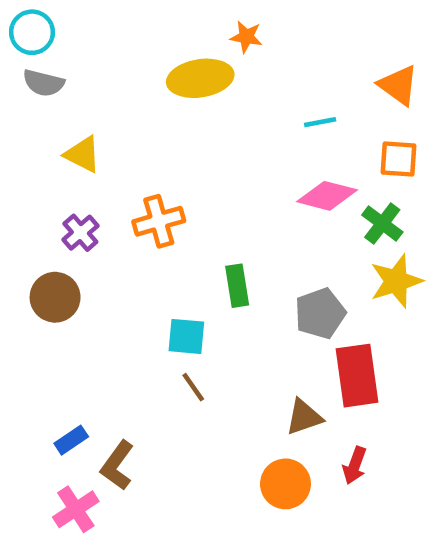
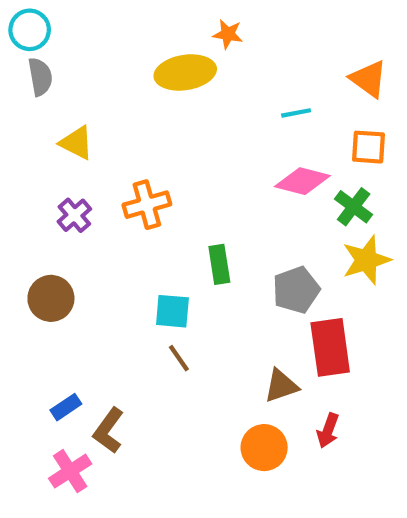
gray semicircle: (44, 83) -> (40, 77), turned -114
brown circle: (55, 297) -> (51, 298), moved

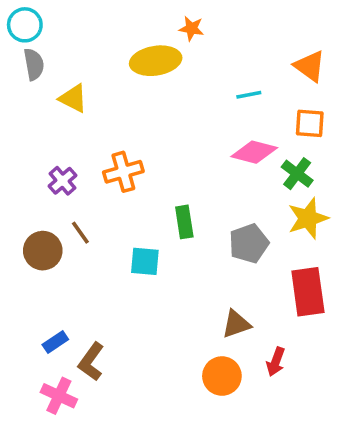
yellow triangle: (77, 143) -> (73, 98), moved
red rectangle: (330, 347) -> (308, 292), moved
brown line: (179, 358) -> (80, 233), moved
pink cross: (70, 471) -> (59, 396), turned -32

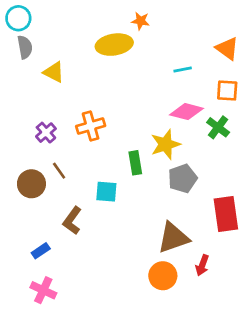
yellow star: (308, 218) -> (165, 144), moved
brown triangle: (236, 324) -> (173, 238), size x1.5
brown L-shape: (91, 362) -> (72, 221), moved

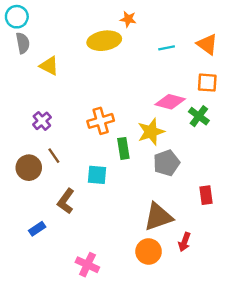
cyan line: (183, 69) -> (167, 48), moved
orange cross: (91, 126) -> (101, 121), moved
red rectangle: (226, 214) -> (206, 195), size x0.6
pink cross: (43, 290) -> (87, 265), moved

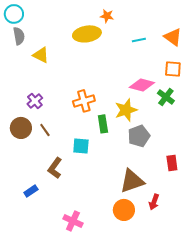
brown circle: (29, 168) -> (21, 128), moved

